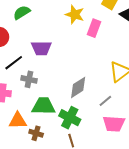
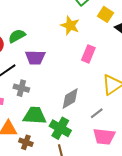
green semicircle: (22, 13) -> (17, 36), moved
pink rectangle: (94, 28) -> (88, 54), moved

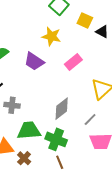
pink rectangle: (88, 54) -> (73, 62), turned 36
purple trapezoid: (35, 58) -> (34, 61), moved, turned 40
brown cross: (26, 142) -> (24, 158), turned 32

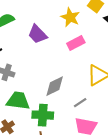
yellow star: (51, 36) -> (70, 17), moved
green cross: (56, 139) -> (43, 115), turned -30

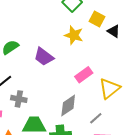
pink rectangle: (76, 43) -> (84, 75), moved

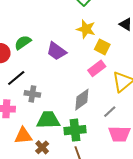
yellow square: (97, 19) -> (102, 47), moved

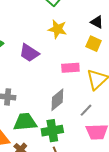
yellow square: (102, 47) -> (94, 44), moved
pink rectangle: (97, 68) -> (70, 68), turned 36

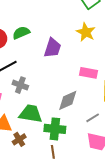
purple trapezoid: (29, 53) -> (52, 48), turned -120

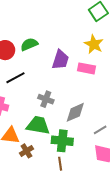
pink rectangle: (89, 73) -> (86, 68), moved
gray cross: (20, 85) -> (46, 99), moved

